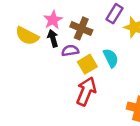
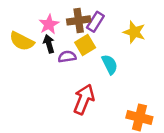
purple rectangle: (115, 14) -> (95, 22), moved
brown cross: (81, 28) -> (79, 20), moved, turned -30
yellow square: (87, 64) -> (85, 45), moved

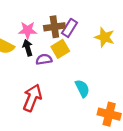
pink star: (49, 24) -> (28, 30), turned 30
cyan semicircle: (110, 64) -> (82, 88), moved
red arrow: (84, 99) -> (32, 98), moved

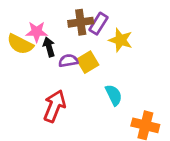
pink star: (28, 30) -> (37, 32), moved
yellow star: (104, 37) -> (121, 40), moved
yellow square: (60, 49) -> (88, 62), moved

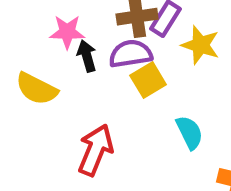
yellow semicircle: (20, 44) -> (37, 89), moved
purple semicircle: (68, 61) -> (131, 54), moved, size x1.4

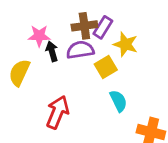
yellow square: (148, 80) -> (106, 67), moved
yellow semicircle: (37, 89) -> (19, 73), turned 88

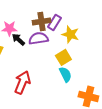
black arrow: (52, 51) -> (18, 39), turned -32
yellow square: (106, 67) -> (63, 57), moved

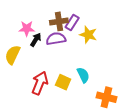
black arrow: (18, 39) -> (36, 40), turned 80
yellow square: (63, 57) -> (63, 82), moved, turned -35

